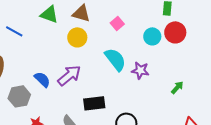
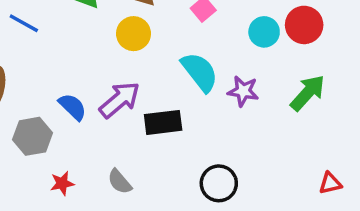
green arrow: (177, 87) -> (308, 93), moved, size x1.6
black rectangle: (94, 103) -> (163, 122), moved

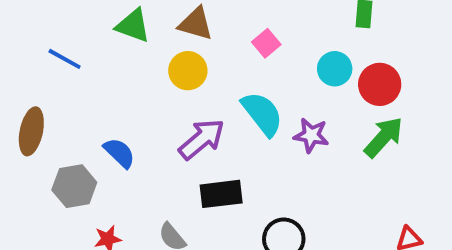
red circle: (304, 25) -> (380, 84), moved
purple arrow: (120, 100) -> (202, 139), moved
black rectangle: (163, 122) -> (221, 194), moved

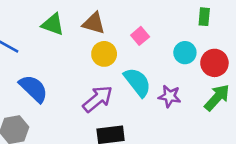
yellow circle: (188, 71) -> (104, 54), moved
blue semicircle: (119, 153) -> (33, 89), moved, size x1.4

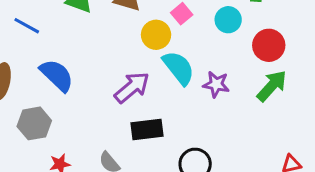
cyan circle: (185, 53) -> (228, 20), moved
yellow circle: (104, 54) -> (156, 35), moved

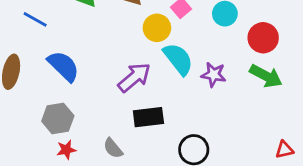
green arrow: (272, 86) -> (266, 76), turned 76
gray hexagon: (34, 123) -> (58, 118), moved

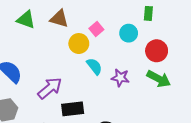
cyan semicircle: (178, 59) -> (94, 66), size x0.7
purple arrow: (134, 77) -> (50, 88), moved

